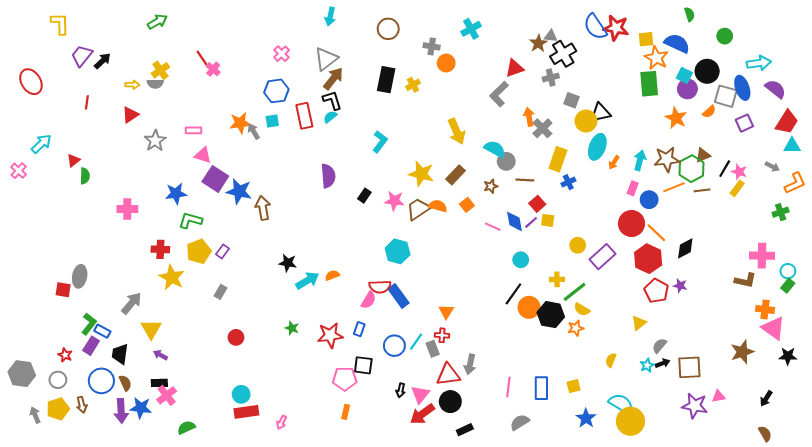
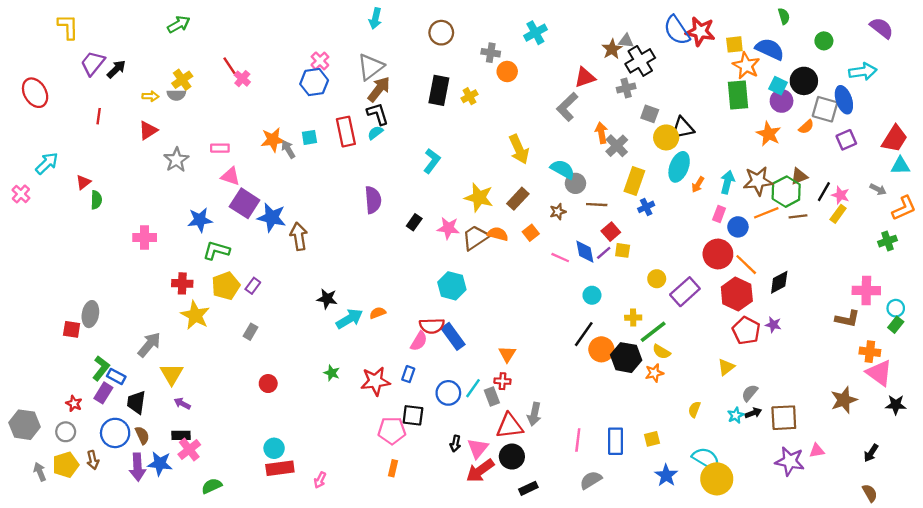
purple semicircle: (775, 89) -> (882, 28), moved
blue hexagon: (276, 91) -> (314, 82), moved

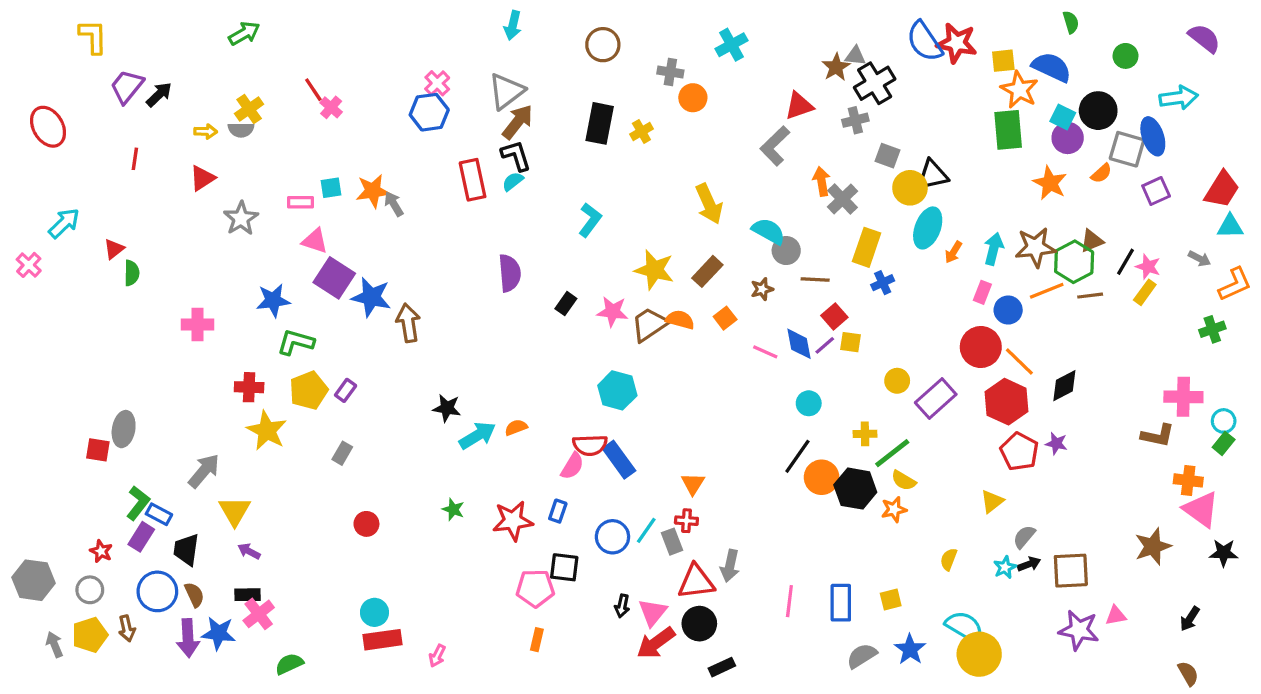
cyan square: (309, 137) -> (331, 188), moved
gray semicircle: (591, 480) -> (862, 656), moved

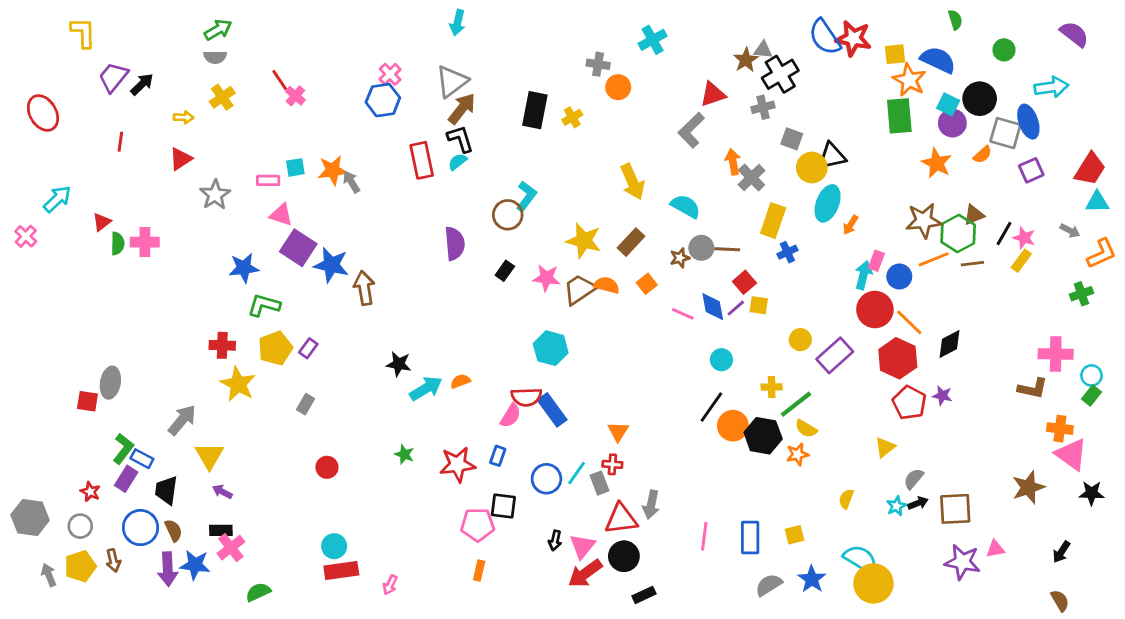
brown circle: (603, 45) -> (508, 215), moved
gray semicircle: (241, 130) -> (215, 57), moved
cyan arrow: (994, 249) -> (863, 275), moved
gray circle: (786, 251) -> (701, 248), moved
pink cross: (198, 324) -> (145, 242), moved

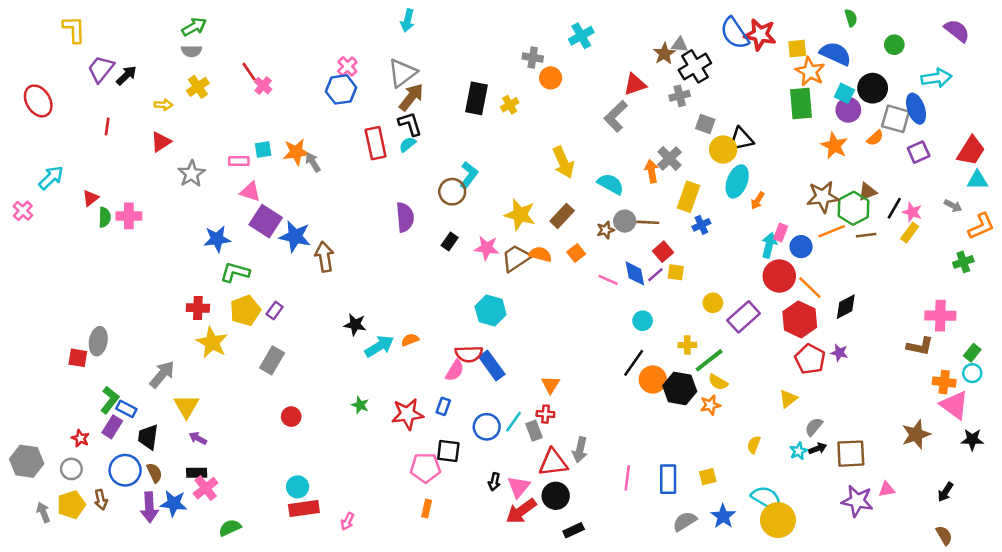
orange arrow: (733, 162) -> (652, 171), moved
cyan circle: (1092, 375) -> (972, 373), moved
gray rectangle: (305, 404) -> (272, 360), size x1.5

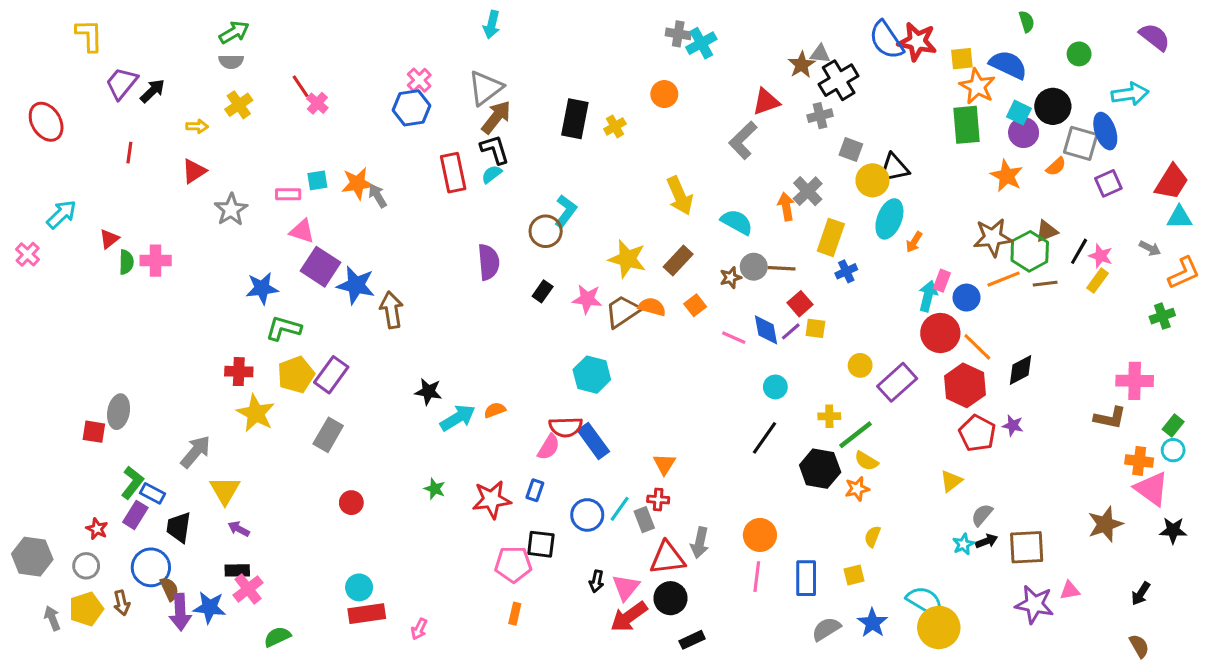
gray cross: (533, 57) -> (678, 34), moved
purple rectangle: (275, 311) -> (331, 375), size x1.6
orange circle: (653, 380) -> (760, 535), moved
yellow semicircle: (754, 445) -> (872, 537), moved
brown semicircle: (154, 473) -> (169, 589), moved

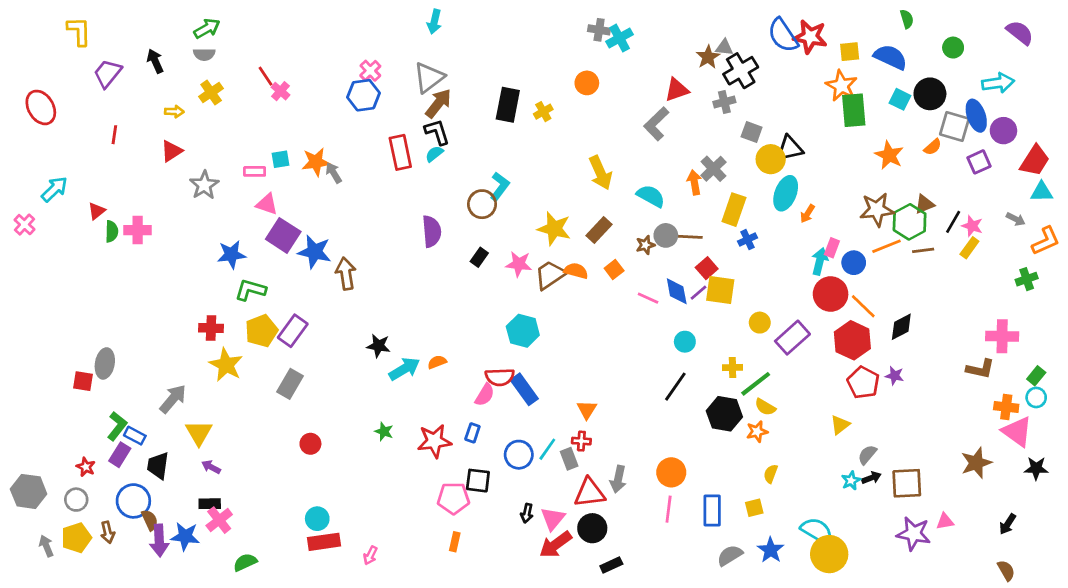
orange star: (977, 86) -> (841, 86), moved
black arrow: (152, 91) -> (155, 61), moved, turned -70
purple circle: (1024, 133) -> (1003, 131), moved
yellow square: (815, 328) -> (720, 290), size x1.6

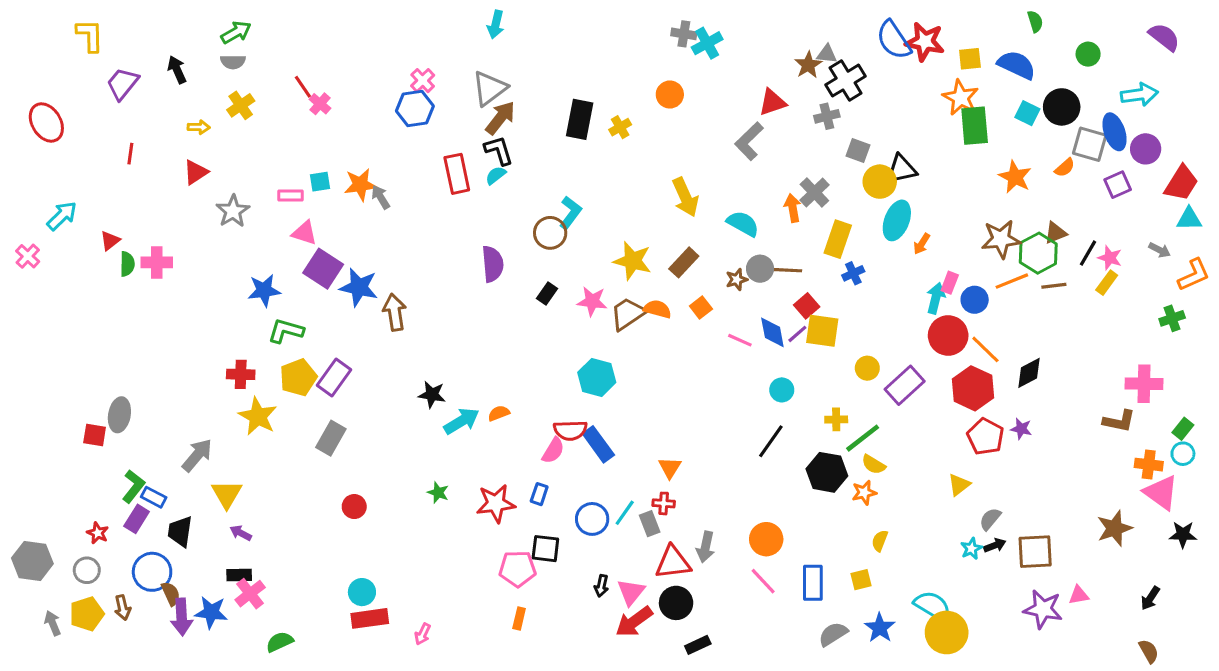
pink line: (669, 509) -> (763, 581), turned -50

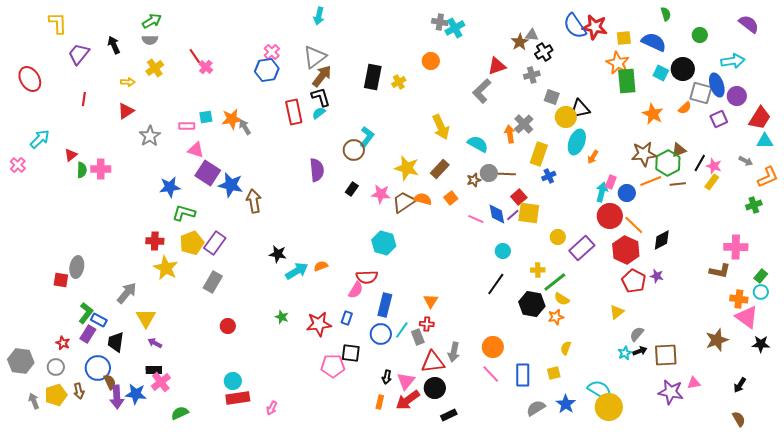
black cross: (846, 81) -> (544, 52), size x0.7
blue rectangle: (598, 444) -> (385, 305), moved, turned 50
orange rectangle: (519, 618) -> (380, 402), moved

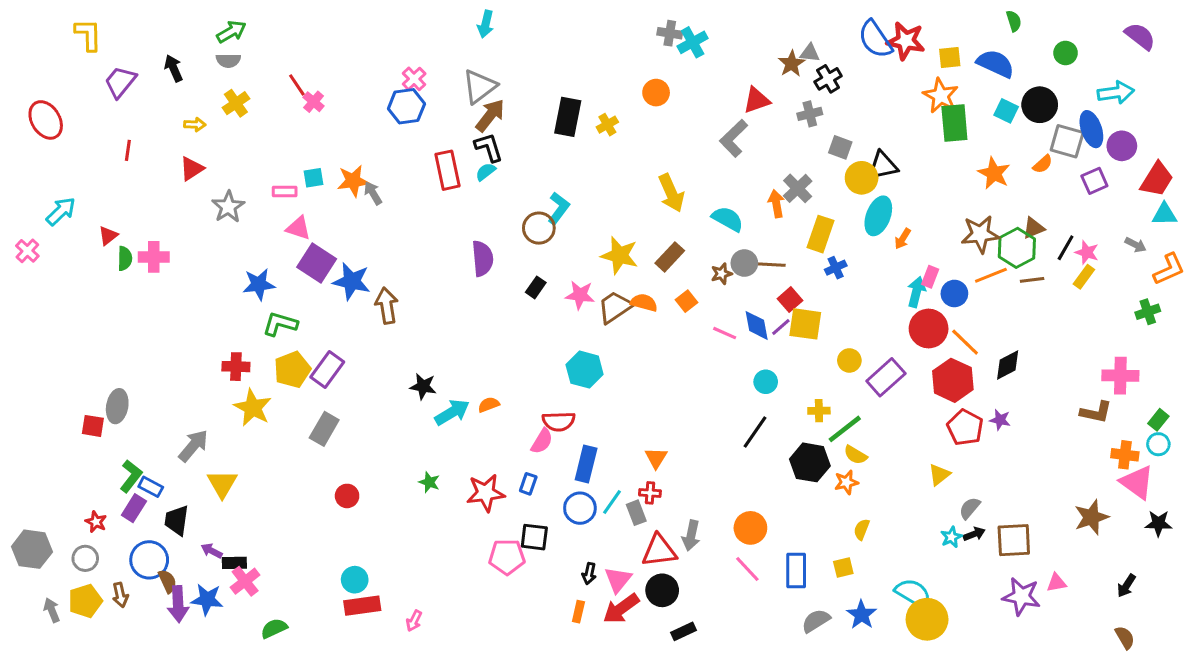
purple arrow: (155, 343) -> (212, 551), moved

